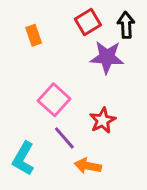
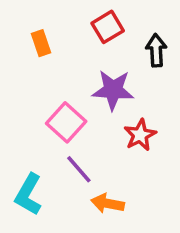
black arrow: (126, 25) -> (156, 50), moved
purple star: (107, 57) -> (113, 90), moved
red star: (103, 120) -> (140, 135), moved

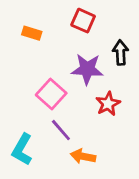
red square: (108, 27) -> (83, 21), turned -35
orange rectangle: (41, 43) -> (32, 33), turned -54
black arrow: (156, 50) -> (120, 52), moved

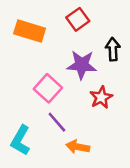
red square: (83, 21) -> (78, 19), turned 30
orange rectangle: (32, 33) -> (30, 31), size x1.6

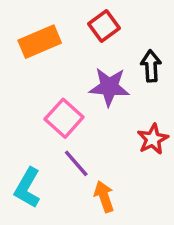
orange rectangle: (30, 31) -> (40, 42), turned -40
red star: (101, 97) -> (153, 139), moved
orange arrow: (78, 147) -> (104, 196), turned 60

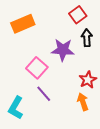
red square: (104, 26) -> (78, 15), moved
orange arrow: (104, 196) -> (83, 102), moved

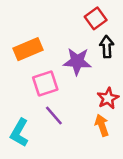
orange rectangle: (23, 24) -> (28, 49), moved
pink square: (37, 68) -> (45, 84), turned 30

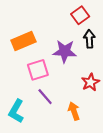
orange arrow: (102, 125) -> (74, 111), moved

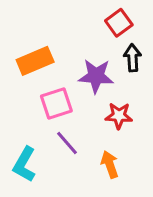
red star: (90, 82) -> (119, 116), moved, turned 30

